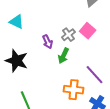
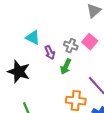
cyan triangle: (17, 22) -> (33, 38), moved
gray cross: (69, 35) -> (71, 46), turned -32

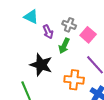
pink square: (90, 42) -> (88, 35), moved
black star: (19, 72) -> (41, 65), moved

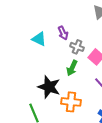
purple arrow: (48, 32) -> (63, 33), moved
orange cross: (74, 80) -> (71, 102), moved

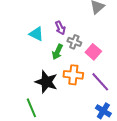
green arrow: (72, 68) -> (57, 52), moved
orange cross: (71, 102) -> (73, 75), moved

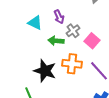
gray cross: (74, 42) -> (73, 31), turned 32
green arrow: (57, 52) -> (56, 41), turned 70

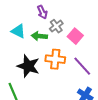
cyan triangle: (35, 23) -> (18, 31), moved

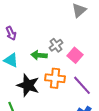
purple arrow: (42, 12) -> (11, 33), moved
cyan triangle: (18, 31) -> (11, 60), moved

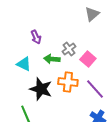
purple arrow: (11, 33) -> (36, 37), moved

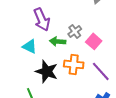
purple arrow: (36, 37) -> (42, 19), size x1.6

